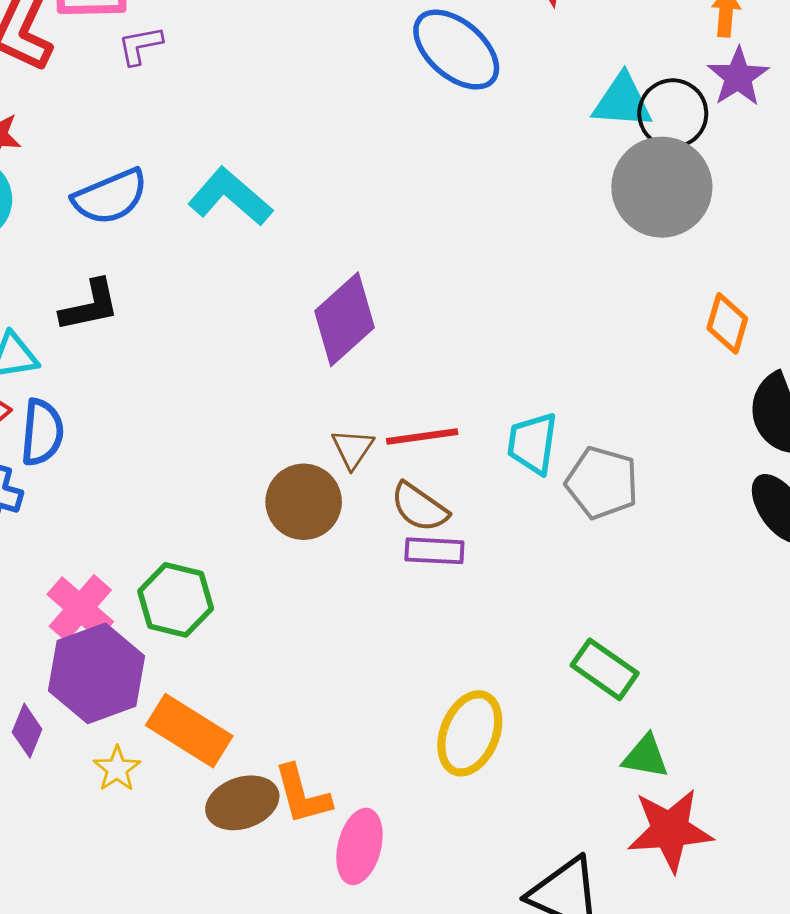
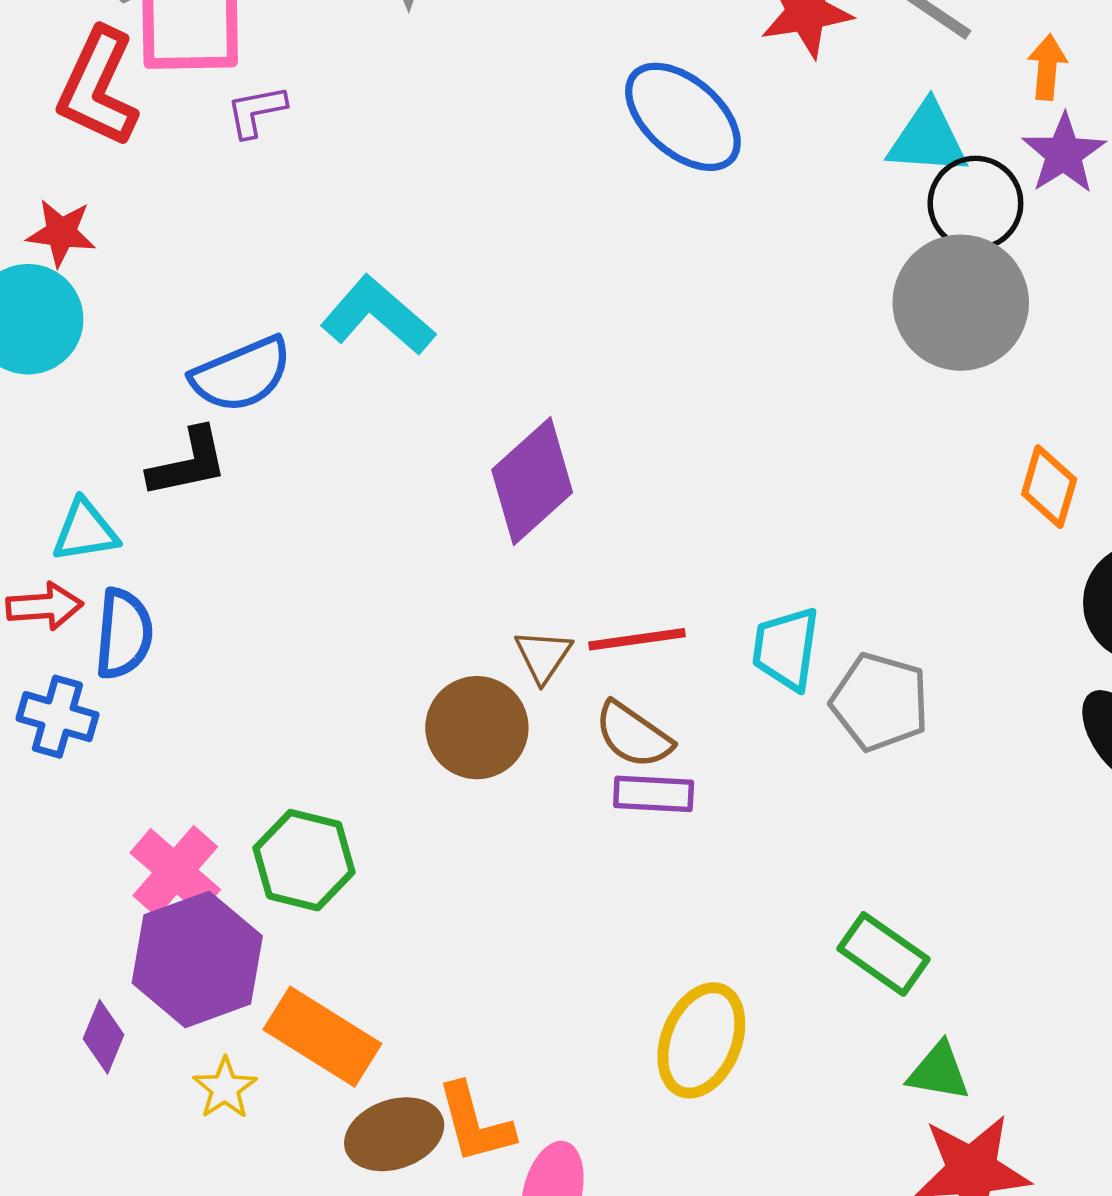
cyan triangle: (622, 101) -> (928, 139), moved
blue semicircle: (110, 197) -> (241, 374), moved

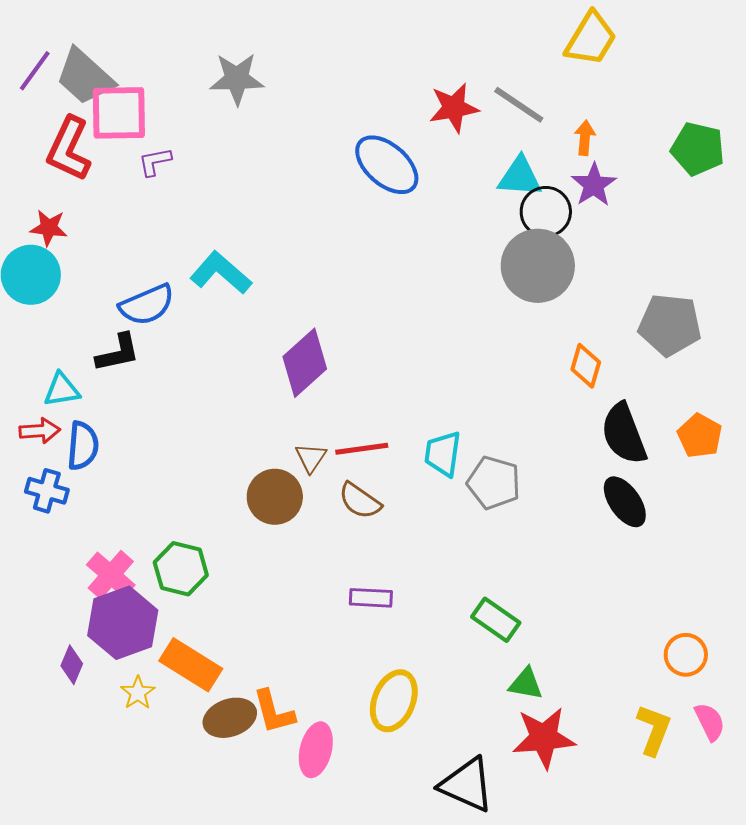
purple rectangle: (654, 794) -> (371, 598), moved
yellow ellipse: (701, 1040) -> (394, 701), moved

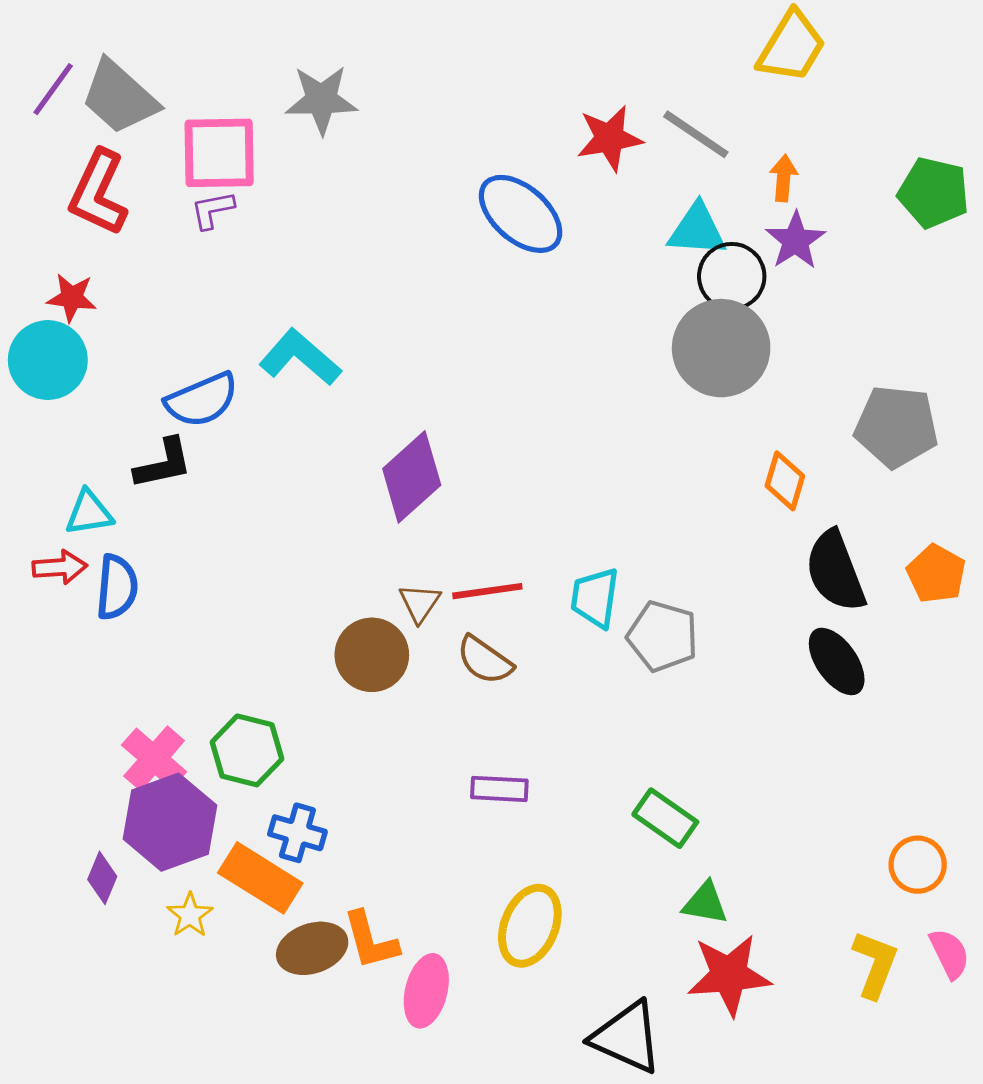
pink square: (119, 113) -> (219, 153), moved
blue cross: (47, 491) -> (297, 833), moved

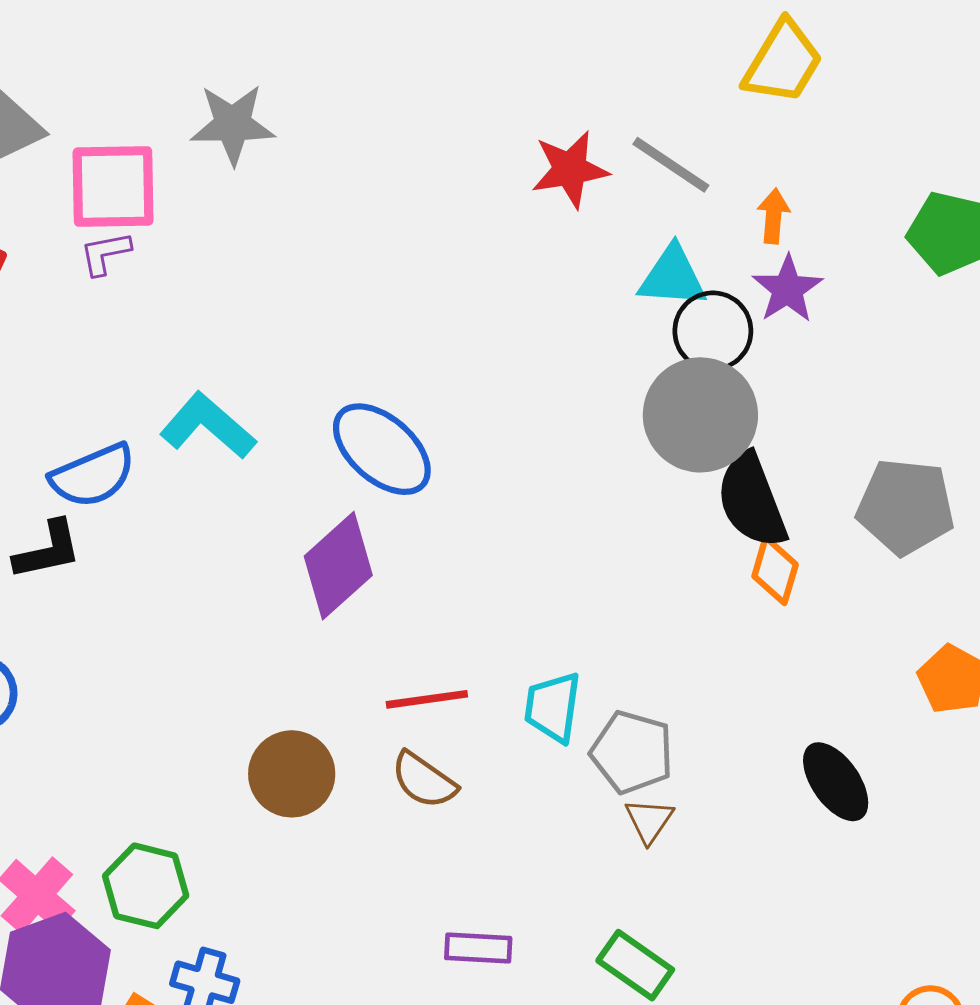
blue ellipse: (521, 214) -> (382, 449), moved
black semicircle: (835, 571) -> (752, 500), moved
brown triangle: (420, 603) -> (649, 821), moved
purple rectangle: (499, 789) -> (478, 948), moved

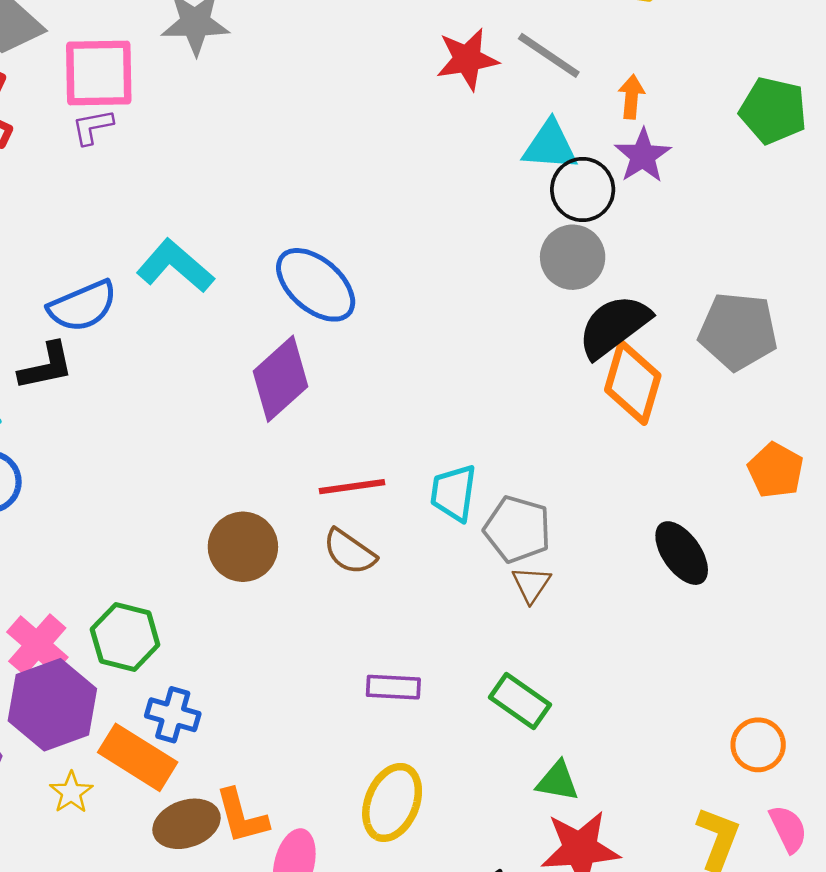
gray circle: (700, 415) -> (573, 257), size x0.7
black semicircle: (752, 500) -> (614, 326), turned 74
orange diamond: (775, 570) -> (633, 383), size x1.5

